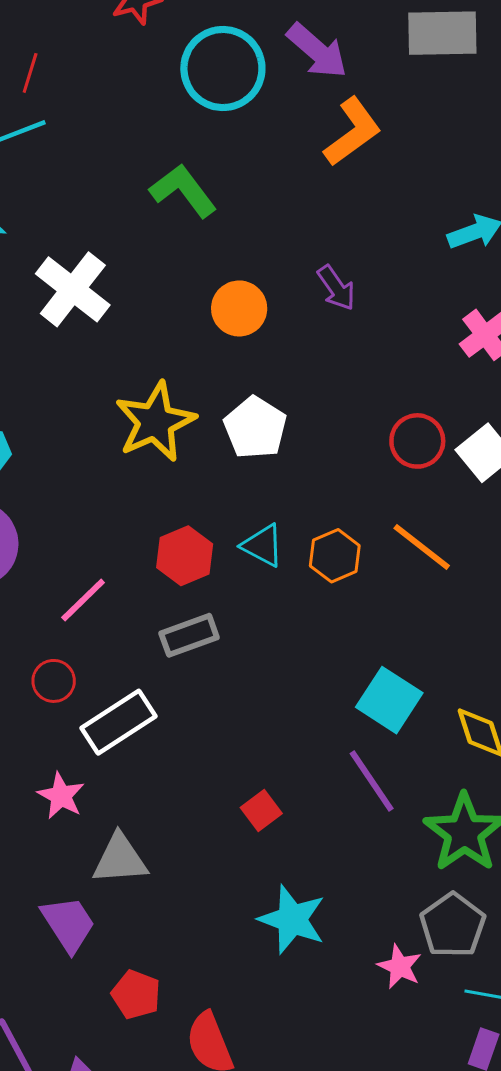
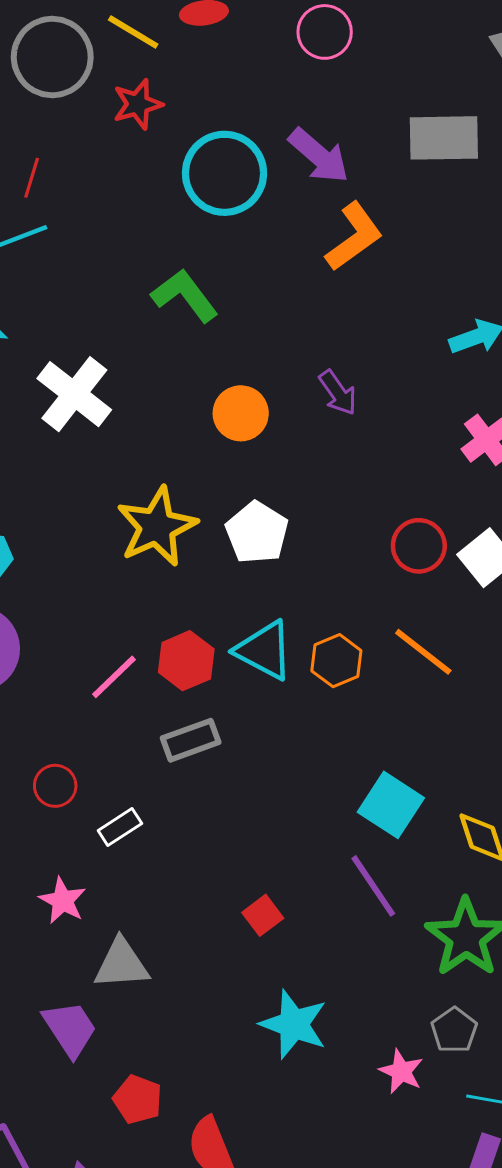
cyan triangle: (263, 545) -> (264, 650), size x1.4
pink line: (83, 600) -> (114, 677), moved
white rectangle: (118, 722) -> (120, 827), size x0.6
gray pentagon: (453, 925) -> (454, 1030), size x0.7

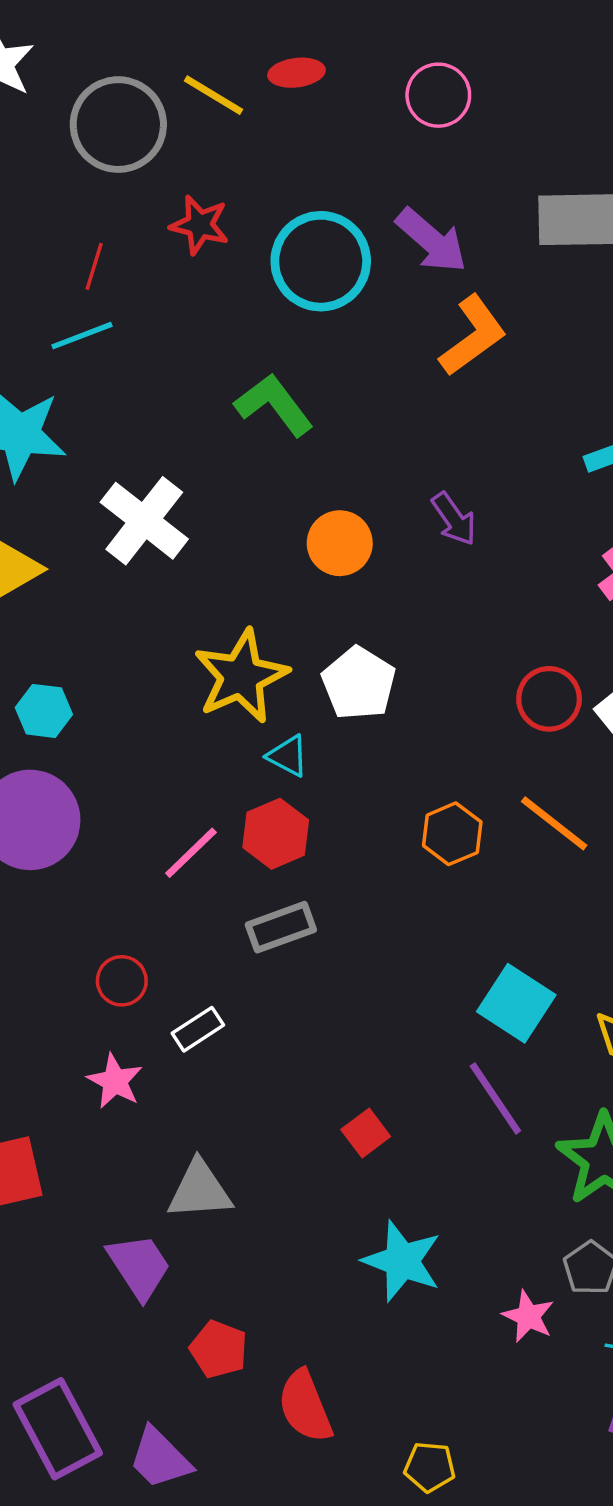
red star: (138, 104) -> (200, 225), moved, turned 30
cyan triangle: (264, 650) -> (288, 756), moved, size x0.6
pink star: (63, 901) -> (115, 1081), moved

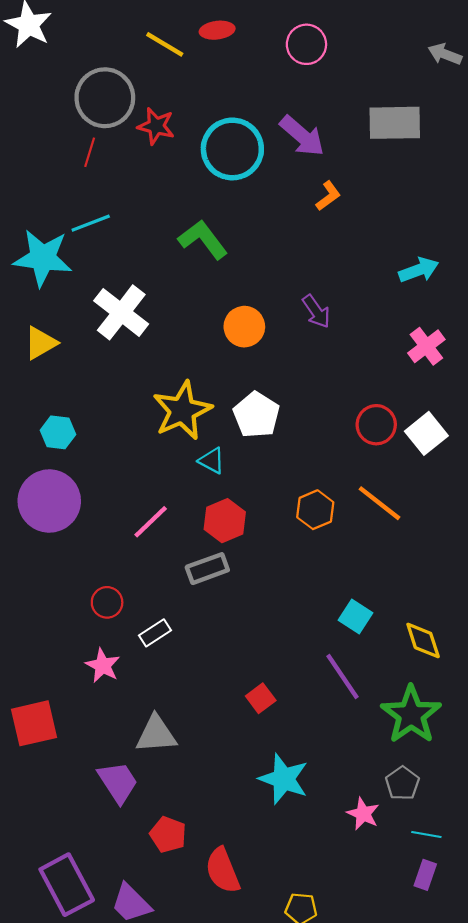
gray circle: (118, 125) -> (105, 98), moved
cyan line: (82, 336) -> (91, 223), moved
orange L-shape: (473, 336) -> (328, 196), size x0.6
red hexagon: (276, 834) -> (225, 521), moved
cyan square: (516, 1003) -> (356, 617), size x0.7

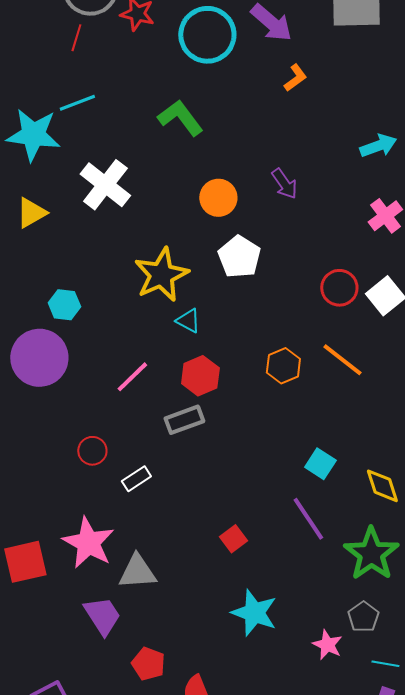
white pentagon: (256, 415) -> (239, 257), moved
cyan hexagon: (58, 432) -> (64, 305), moved
pink star: (103, 666) -> (88, 543), moved, size x1.6

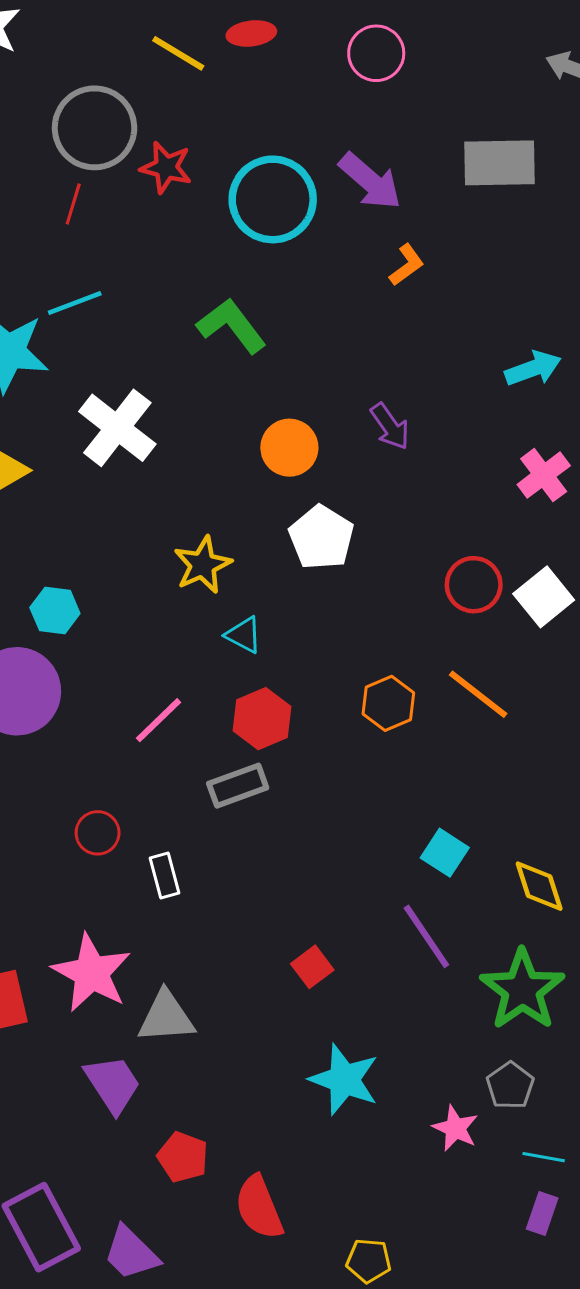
yellow star: (161, 275) -> (203, 565), size x0.7
white rectangle: (136, 479) -> (165, 875), turned -72

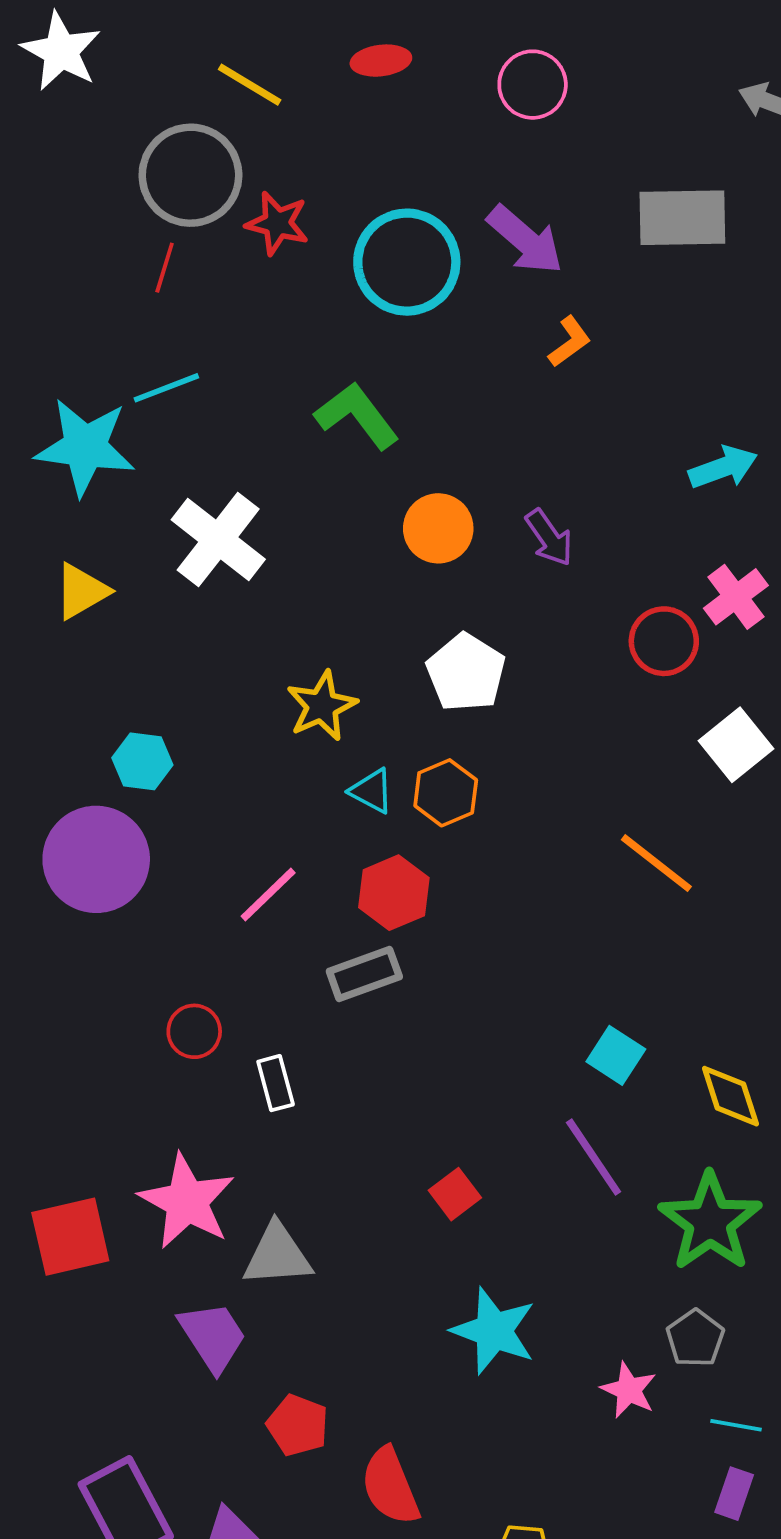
yellow line: (178, 53) -> (250, 85), moved
orange circle: (289, 448) -> (438, 528), moved
red circle: (474, 585) -> (664, 641), moved
orange hexagon: (388, 703) -> (446, 793), moved

